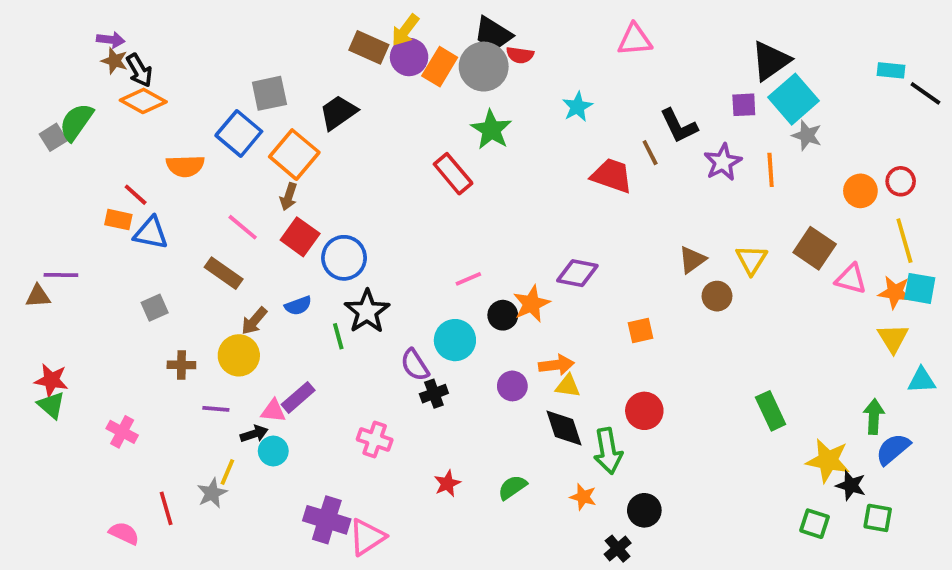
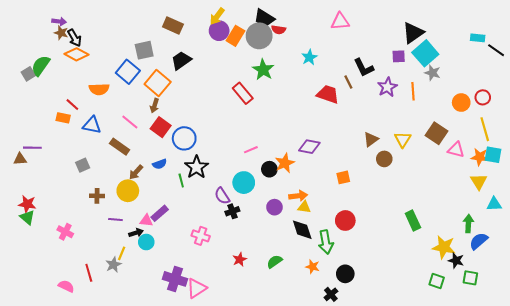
brown rectangle: (369, 47) -> (173, 26), moved
blue triangle: (151, 233) -> (92, 125), moved

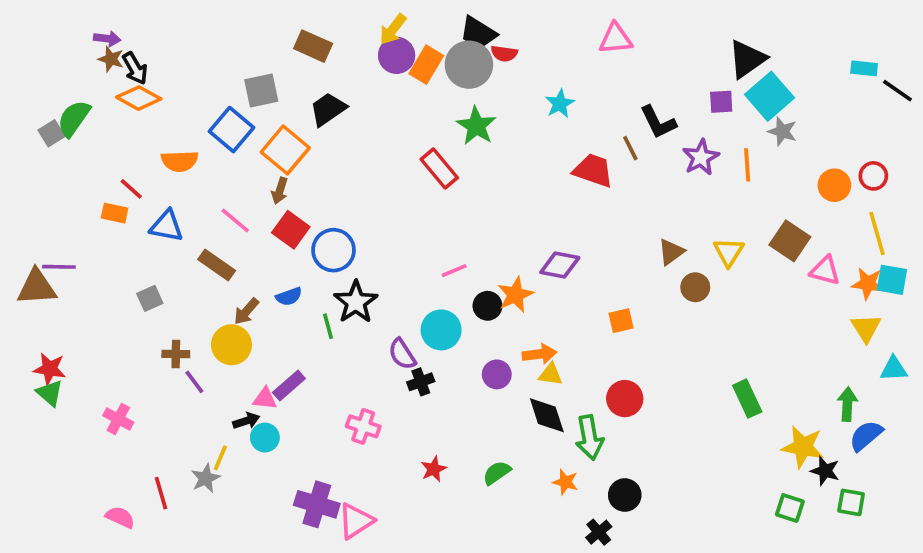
brown triangle: (20, 159) -> (37, 287), size x1.6
purple line: (115, 219) -> (194, 382), moved, turned 48

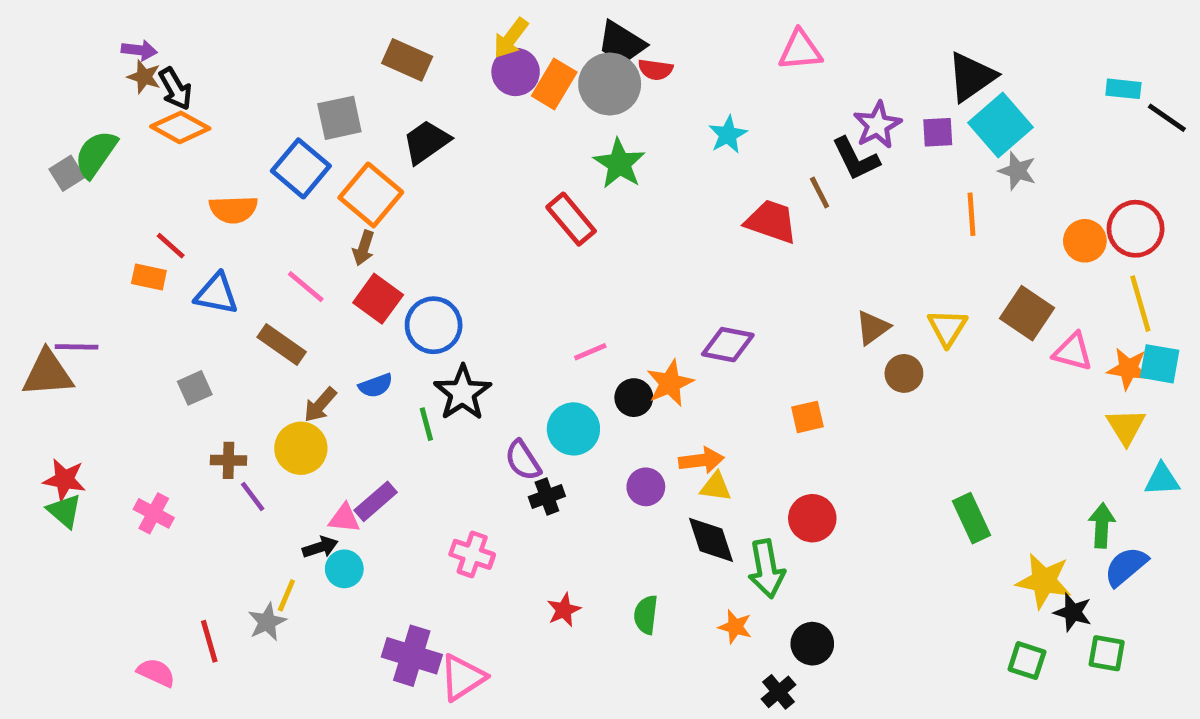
purple star: (701, 157) -> (877, 125), moved
red circle: (873, 176) -> (1136, 229), size x1.5
pink cross: (118, 419) -> (154, 513), moved
green semicircle: (497, 473) -> (646, 615), turned -48

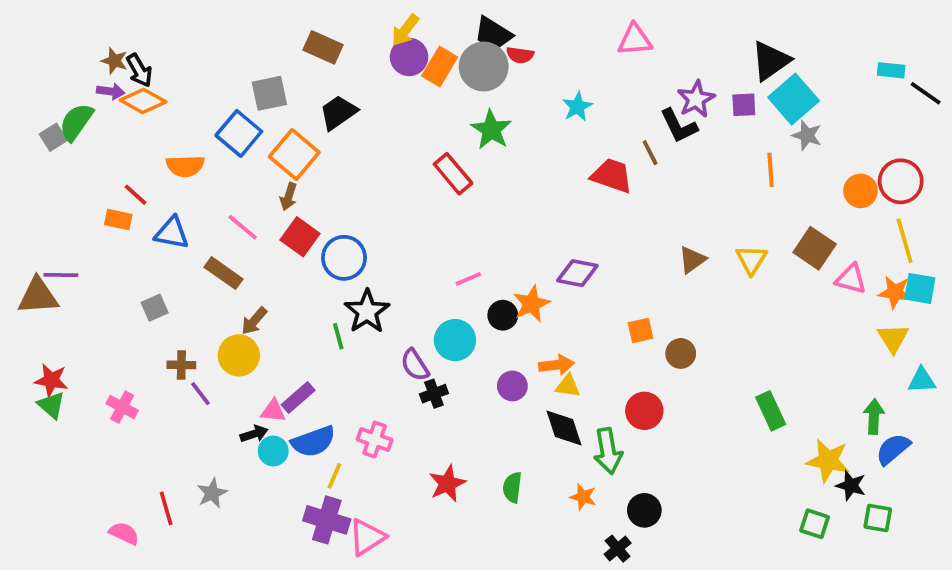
purple arrow: (139, 50) -> (111, 91), moved
brown circle: (904, 373) -> (681, 353), moved
blue semicircle: (376, 386) -> (313, 441), moved, size x1.6
yellow line: (286, 595) -> (334, 476), moved
red star: (564, 610) -> (447, 484), size x1.4

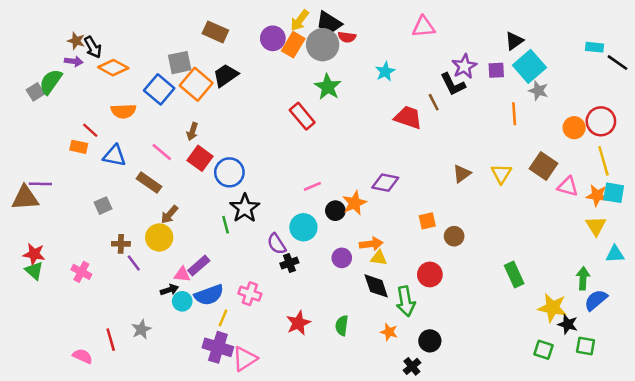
yellow arrow: (405, 30) -> (300, 20), moved
black triangle: (771, 61) -> (514, 41), size x0.7
orange diamond: (143, 101) -> (113, 68), moved
orange square: (294, 155) -> (196, 84), moved

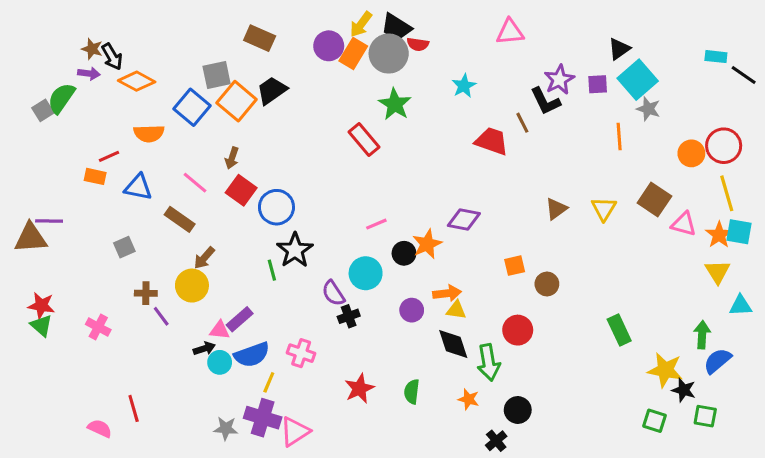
red line: (90, 130) -> (109, 156), turned -66
orange star: (597, 195) -> (719, 235), turned 30
gray star: (141, 329) -> (226, 428), moved, turned 30

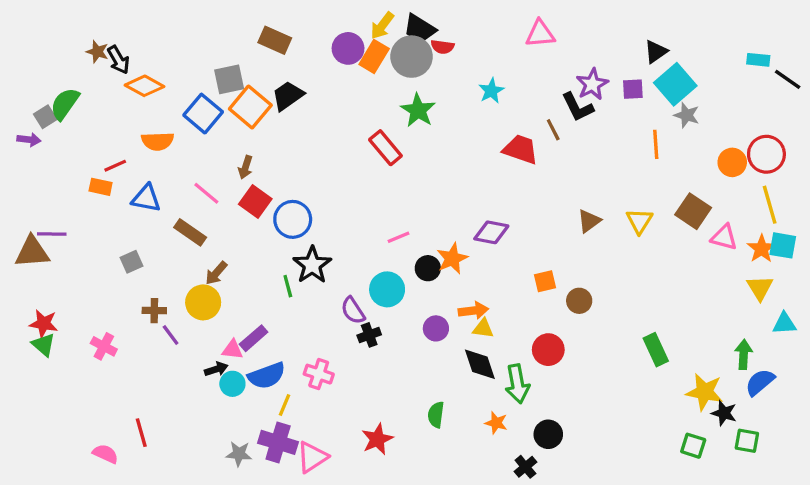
purple arrow: (89, 73) -> (29, 140), moved
red star: (359, 388) -> (377, 439), moved

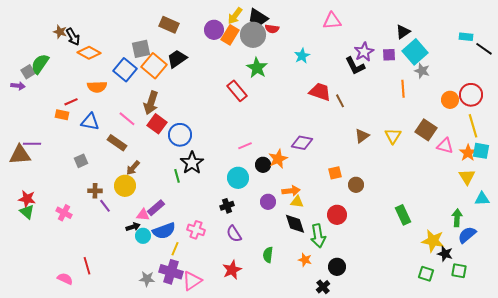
brown line: (553, 130) -> (340, 101), moved
brown arrow: (245, 167) -> (151, 103), size x1.6
purple semicircle: (353, 311) -> (234, 234), moved

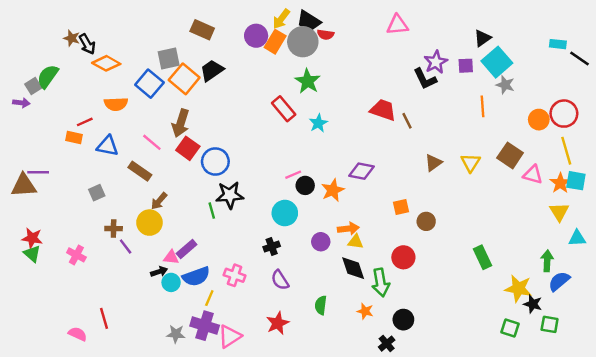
cyan star: (302, 56) -> (318, 123), moved
black star: (192, 163) -> (230, 195), turned 30
black circle: (263, 165) -> (305, 185), moved

